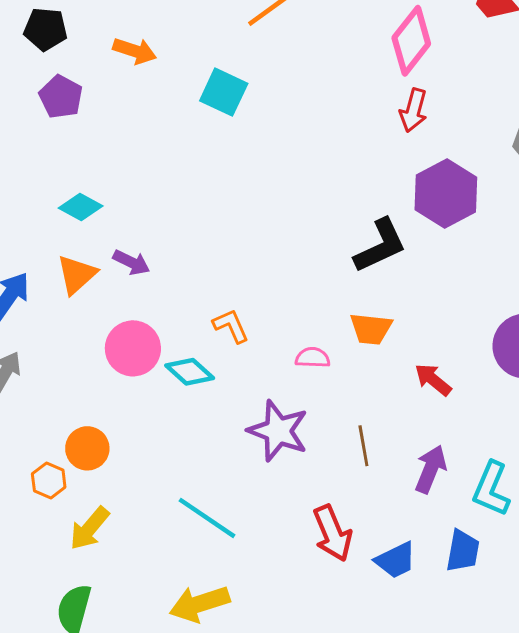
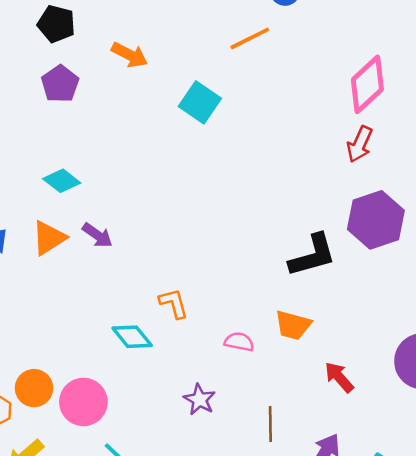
pink circle: (133, 348) -> (83, 402), moved
purple star: (278, 431) -> (200, 400), size x0.6

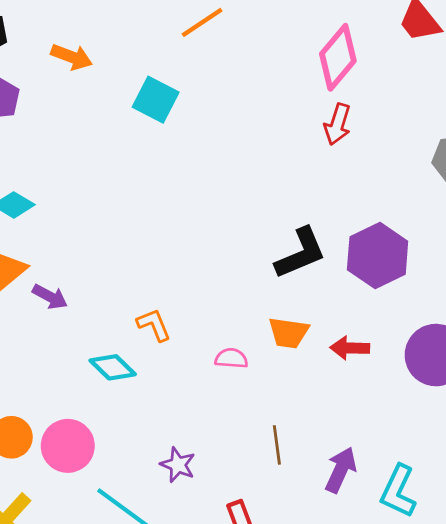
purple hexagon: (376, 220) -> (378, 255), moved
purple arrow: (97, 235) -> (50, 297), moved
red arrow: (339, 377) -> (350, 348), moved, turned -40
purple star: (200, 400) -> (178, 465), moved

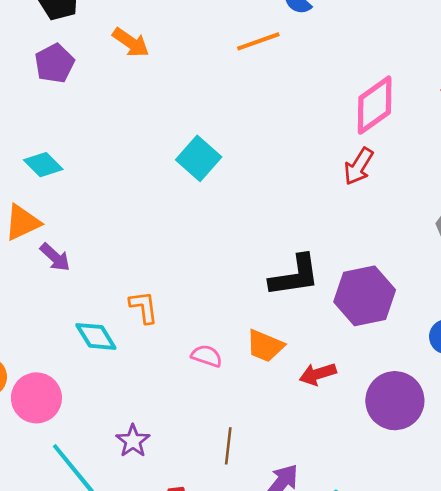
cyan square: (156, 100) -> (199, 158), moved
red arrow: (350, 348) -> (318, 374), turned -33

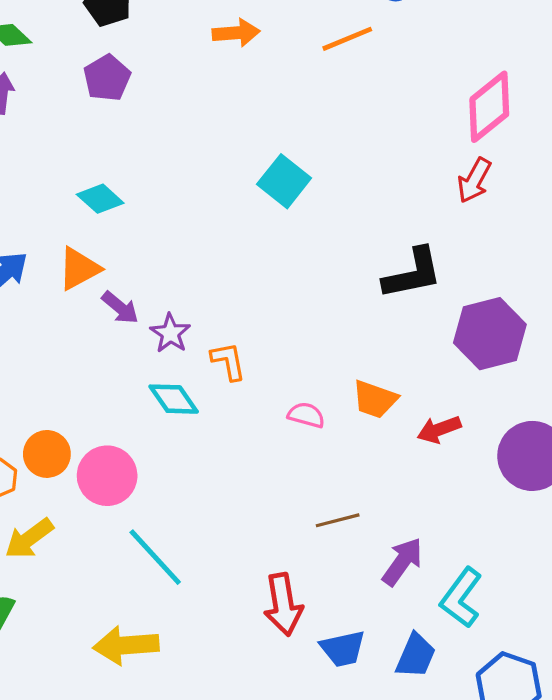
orange arrow: (131, 42) -> (236, 33), moved, turned -36
black L-shape: (295, 276) -> (413, 273), moved
purple star: (133, 441) -> (170, 333), moved
brown line: (228, 446) -> (338, 520), turned 72

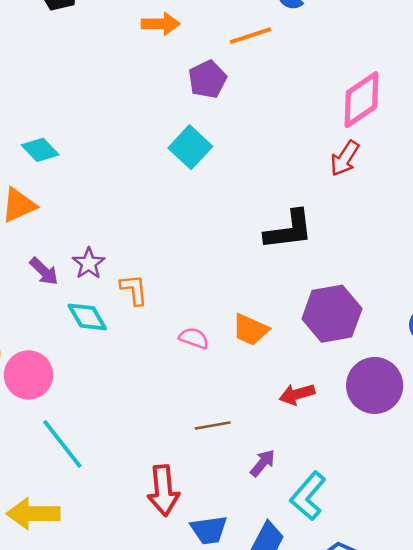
purple pentagon: (107, 78) -> (207, 79), moved
purple arrow: (120, 308) -> (44, 271), moved
purple hexagon: (490, 334) -> (332, 314), moved
red arrow: (439, 429) -> (297, 394), moved
purple arrow: (402, 562) -> (263, 463), size x0.7

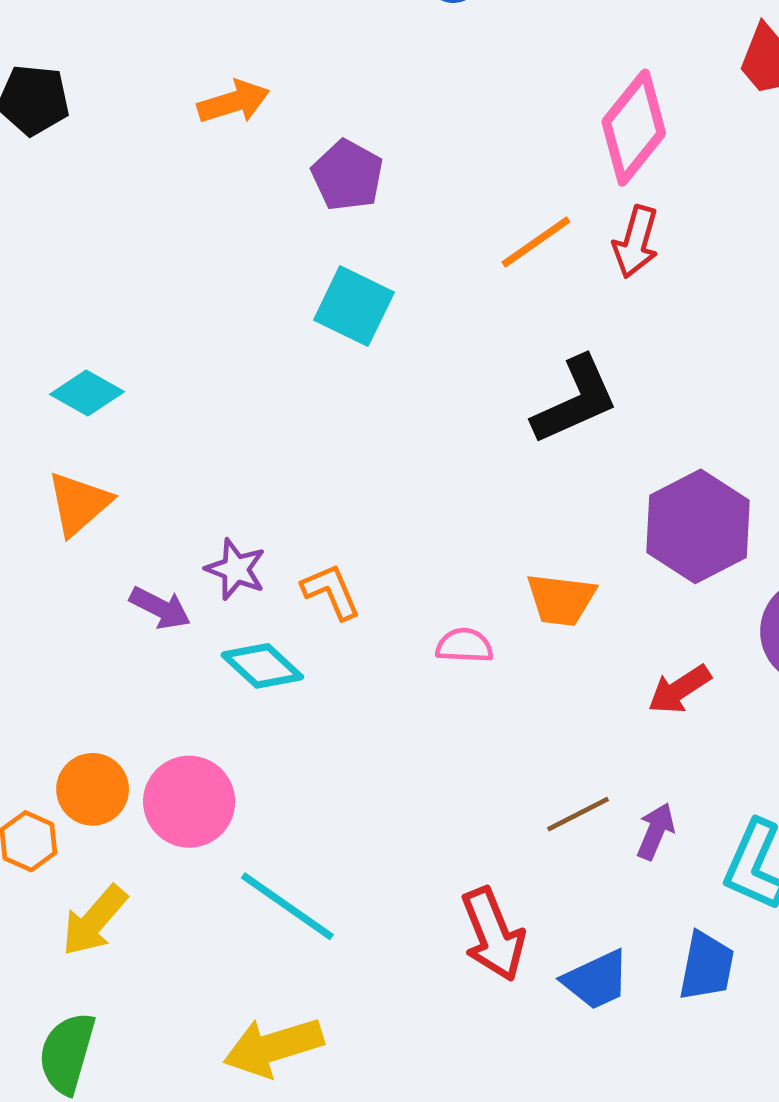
orange line: (251, 36) -> (536, 242), moved
brown line: (213, 426) -> (578, 814), moved

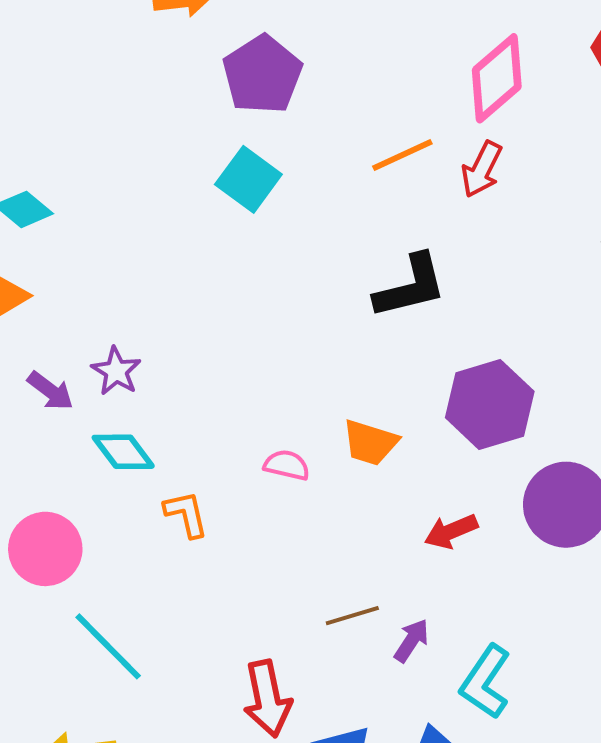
purple pentagon: (347, 175) -> (262, 75), size x1.4
orange L-shape: (331, 592) -> (186, 514), moved

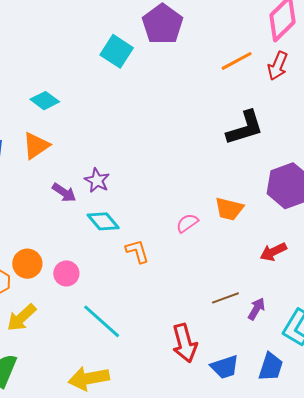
cyan square: (248, 179) -> (117, 51), moved
pink semicircle: (287, 465) -> (187, 223), turned -45
pink circle: (45, 549) -> (66, 273), size x0.7

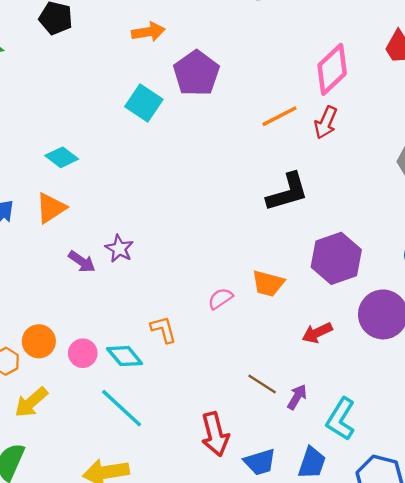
cyan diamond: (103, 221) -> (125, 356), moved
brown line: (225, 298) -> (262, 384), turned 52

